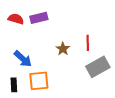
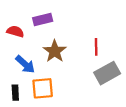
red semicircle: (16, 19) -> (15, 31), moved
brown star: (63, 49) -> (55, 51), moved, size x1.5

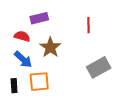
red semicircle: (15, 31) -> (22, 36), moved
red line: (96, 47) -> (89, 25), moved

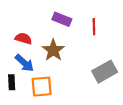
purple rectangle: (39, 18) -> (62, 19), moved, turned 36
black rectangle: (14, 86) -> (12, 82), moved

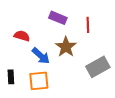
brown star: (53, 50) -> (66, 47), moved
blue arrow: (24, 63) -> (41, 56), moved

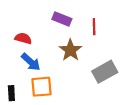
blue arrow: (41, 56) -> (31, 62), moved
black rectangle: (11, 77) -> (11, 93), moved

